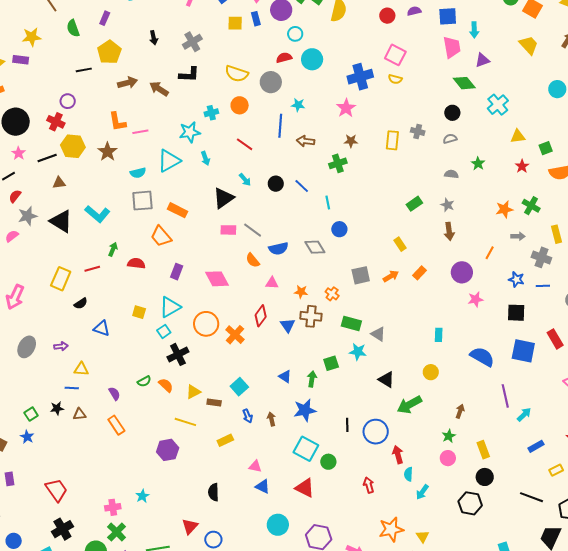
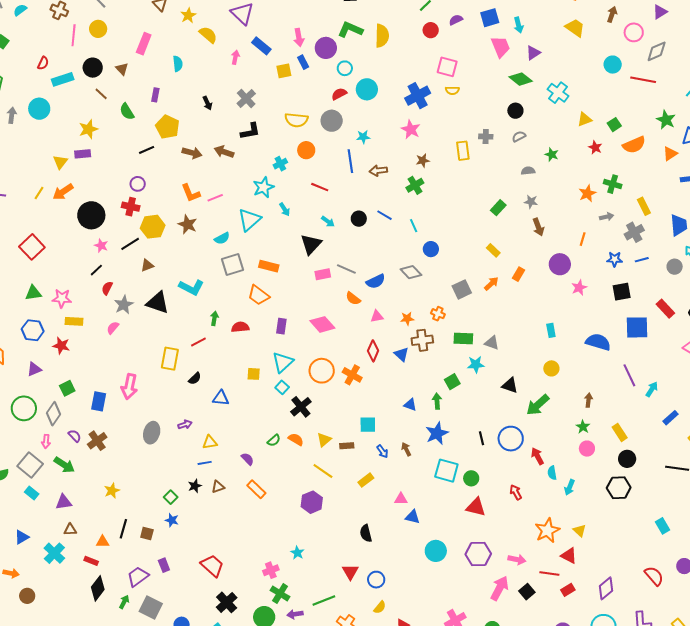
brown arrow: (128, 83) -> (192, 153), turned 42
gray cross: (541, 257) -> (634, 232), turned -36
cyan square: (239, 387) -> (368, 425), turned -36
yellow line: (185, 422) -> (323, 471), turned 30
red triangle: (305, 488) -> (476, 507), moved

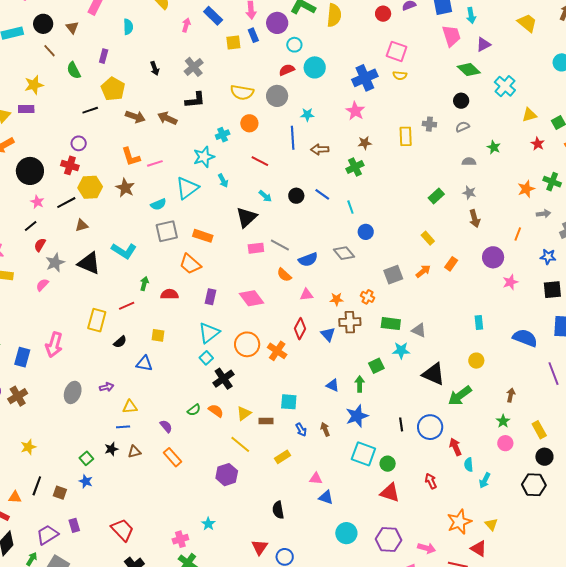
yellow square: (254, 374) -> (158, 335), moved
black triangle: (510, 385) -> (433, 374), size x1.4

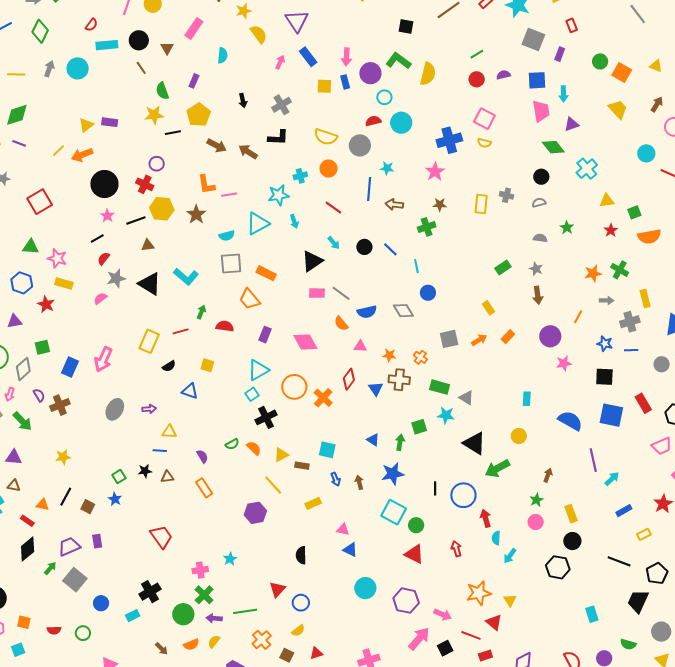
yellow star: (34, 85) -> (154, 115), moved
red trapezoid: (122, 530) -> (161, 537), moved

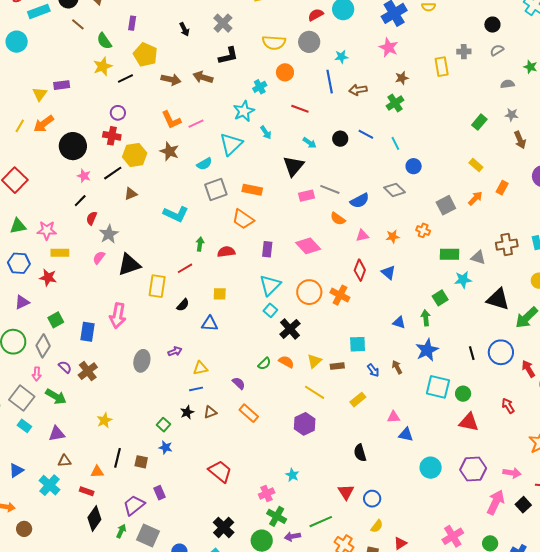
black triangle: (150, 284) -> (129, 265), moved, turned -35
brown cross: (399, 380) -> (507, 245), moved

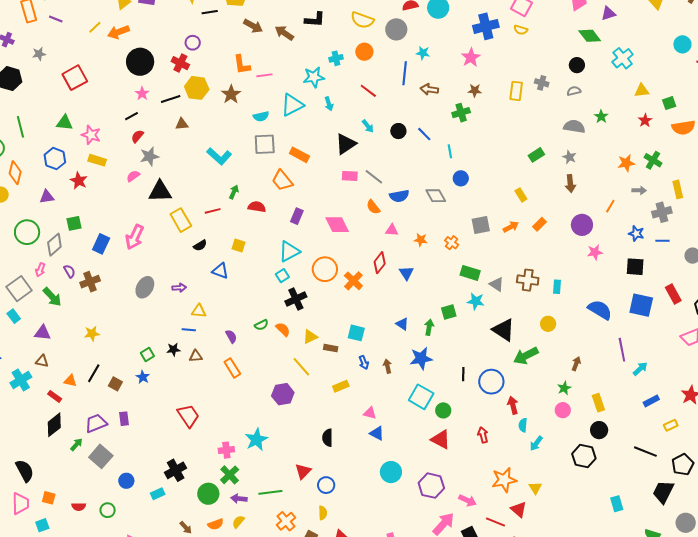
gray semicircle: (507, 84) -> (574, 126), size x1.5
yellow rectangle: (157, 286) -> (181, 220), turned -55
cyan star: (292, 475) -> (256, 440), size x1.6
yellow semicircle: (377, 526) -> (323, 513), turned -56

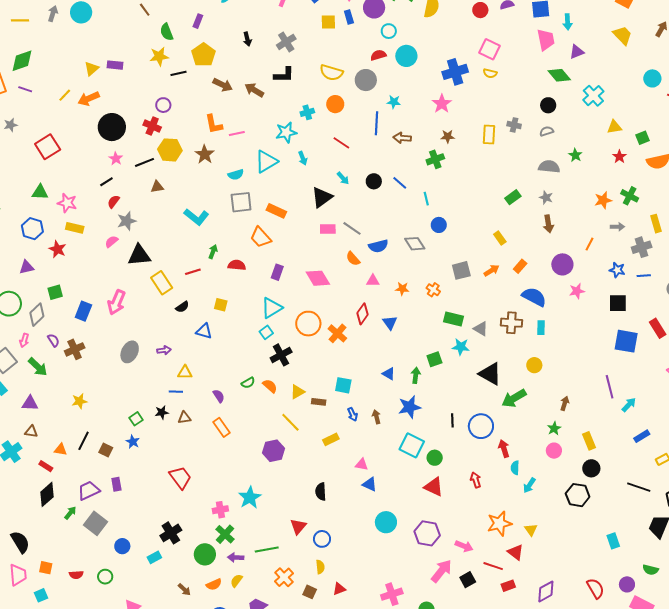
blue semicircle: (600, 310) -> (534, 297), moved

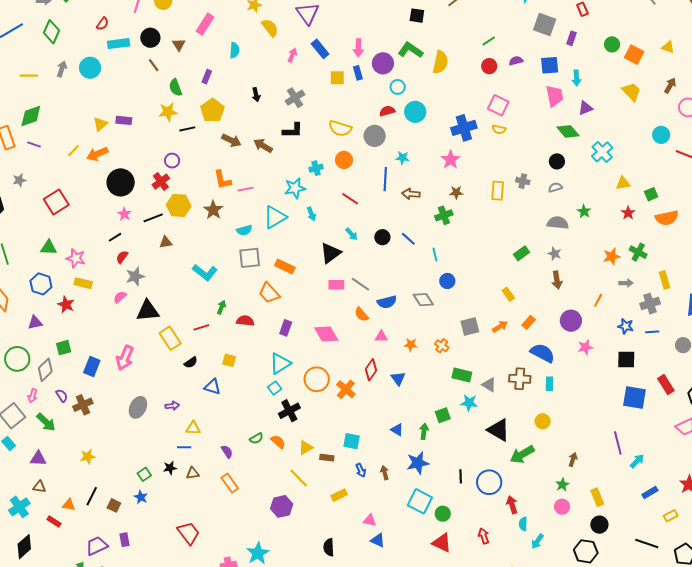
red cross: (152, 126) -> (161, 182), turned 30
black diamond: (47, 494) -> (24, 547), moved

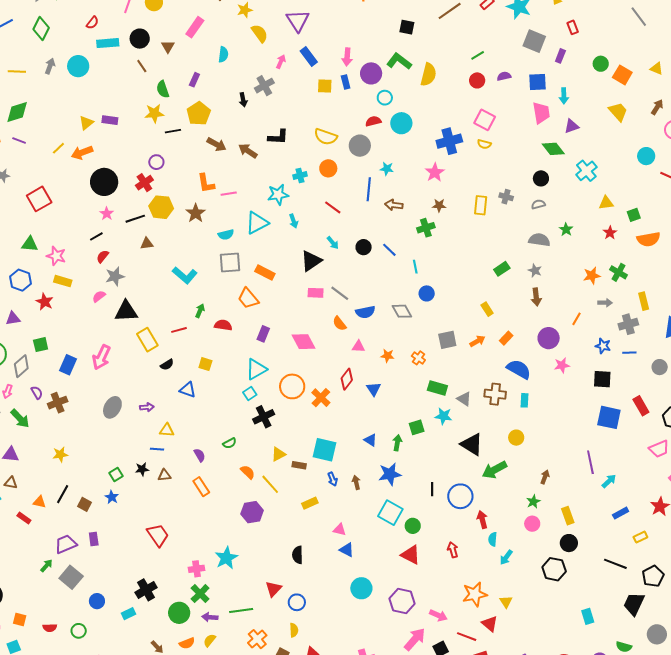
gray cross: (295, 98) -> (264, 86), moved
cyan square: (352, 441) -> (325, 450), size x1.4
orange semicircle: (278, 442) -> (248, 472), moved

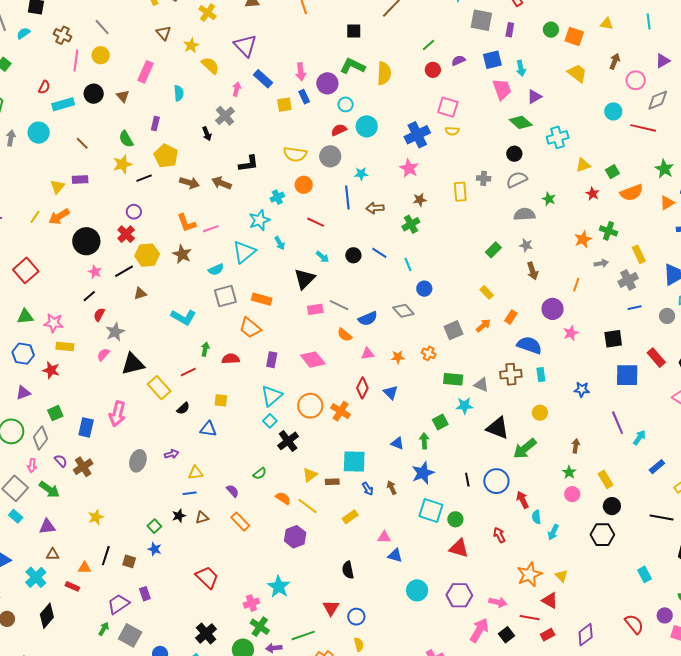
brown line: (142, 66) -> (82, 143), moved
cyan cross: (586, 171) -> (558, 137), turned 35
gray semicircle: (538, 204) -> (517, 180), size x1.5
blue star: (603, 346) -> (582, 389), moved

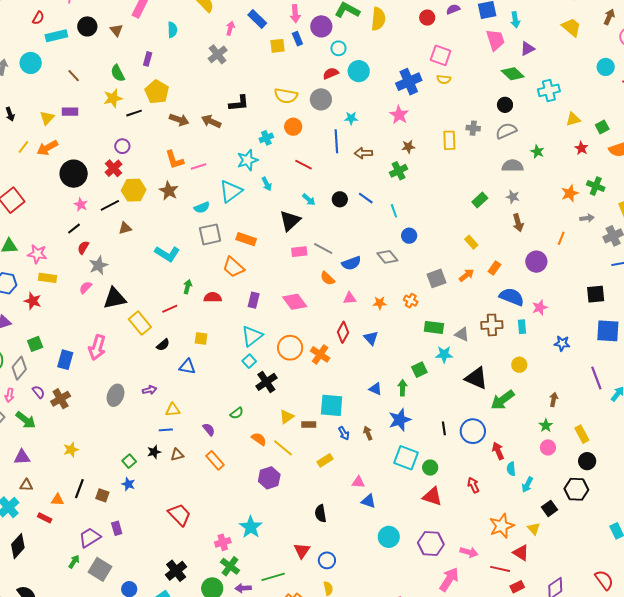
black arrow: (207, 134) -> (10, 114), moved
pink star: (571, 333) -> (540, 308), moved
black square: (507, 635) -> (550, 508), moved

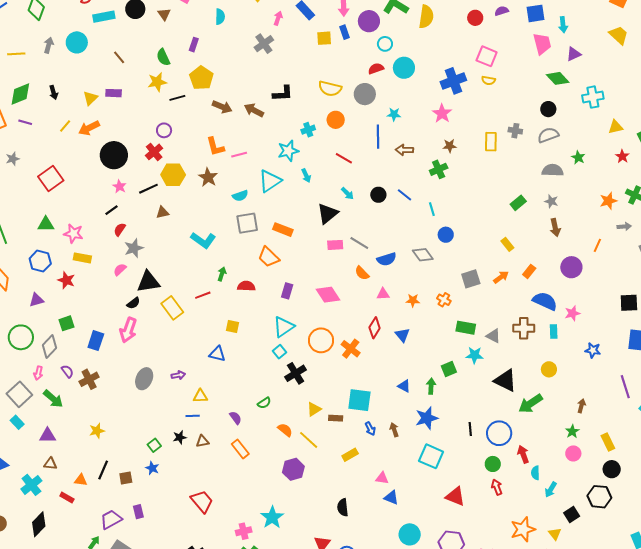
black semicircle: (163, 345) -> (133, 303), moved
green circle: (430, 468) -> (493, 464), moved
brown square: (102, 495) -> (126, 478), turned -32

